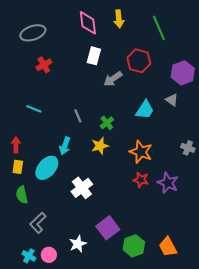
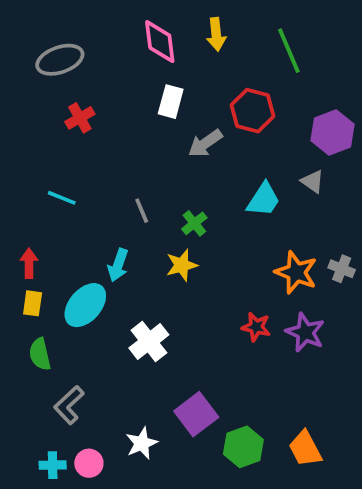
orange star: (141, 152) -> (296, 272), moved
cyan cross: (29, 256) -> (53, 465), turned -32

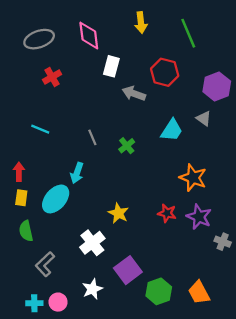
pink diamond: (160, 42) -> (89, 36), moved
gray arrow: (205, 143) -> (134, 94), turned 55
yellow star: (182, 265) -> (118, 213), moved, turned -30
gray cross: (342, 269) -> (223, 242), moved
white cross: (149, 341) -> (92, 243), moved

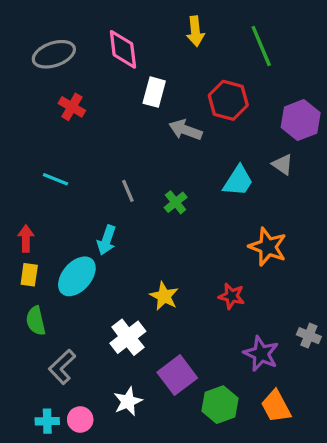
red cross: (52, 77) -> (72, 107), turned -30
purple star: (199, 217) -> (261, 354), moved

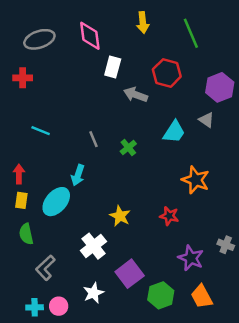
red cross: (72, 107) -> (23, 78), moved, turned -30

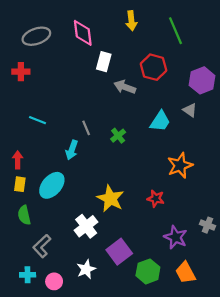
cyan arrow: (78, 175) -> (72, 150), moved
orange star: (196, 180) -> (180, 165), turned 30
yellow star: (120, 216) -> (110, 199), size x1.4
cyan cross: (35, 307) -> (28, 275), moved

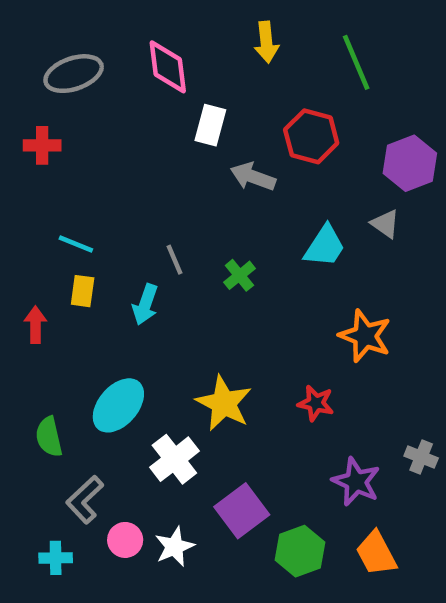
orange star: (180, 165) -> (365, 336), turned -30
yellow rectangle: (20, 184) -> (83, 291), moved
cyan ellipse: (52, 185) -> (118, 405), moved
pink circle: (54, 281) -> (125, 540), moved

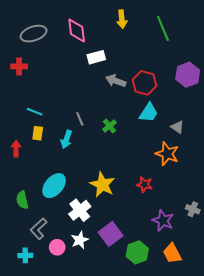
white rectangle: (210, 125) -> (96, 57), turned 60
red hexagon: (311, 136) -> (144, 83), moved
gray triangle: (385, 224) -> (177, 127), moved
white star: (174, 547) -> (80, 240), moved

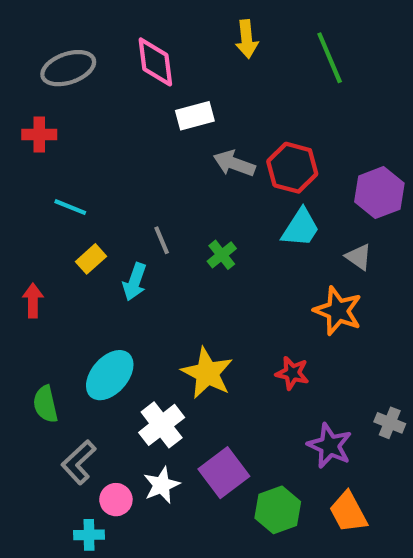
purple hexagon: (188, 75) -> (379, 193), moved
cyan line: (35, 112) -> (70, 207), moved
yellow rectangle: (38, 133) -> (91, 259), moved, turned 40
cyan cross: (25, 255) -> (89, 535), moved

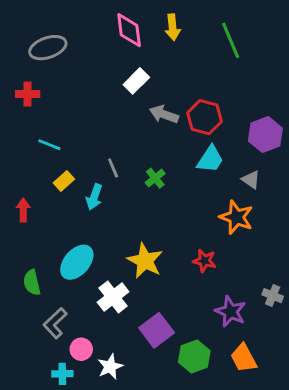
pink diamond: (155, 62) -> (129, 30), moved
white rectangle: (195, 116) -> (136, 81), turned -30
white star: (162, 485) -> (110, 367), moved

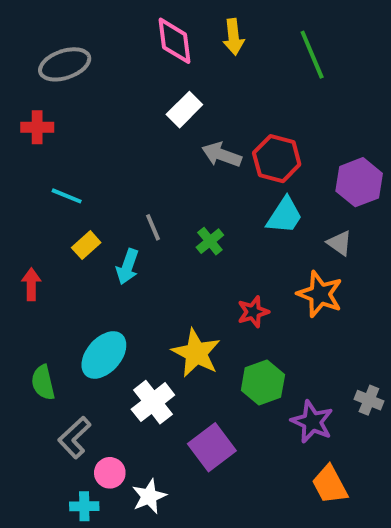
red star: (204, 261) -> (253, 312), moved, turned -30
green hexagon: (194, 356) -> (263, 382), moved

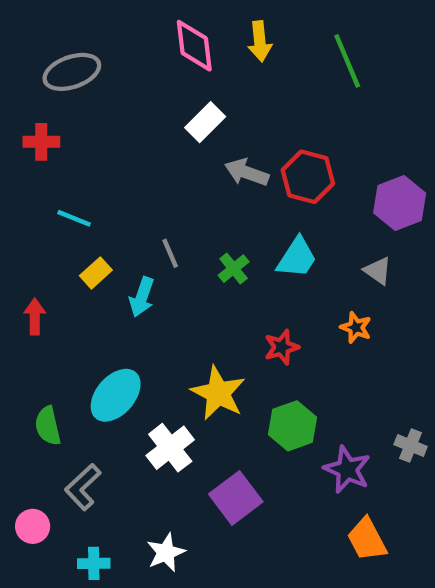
cyan trapezoid: (285, 216) -> (297, 258), moved
orange star: (320, 294) -> (356, 328), size x0.6
pink circle: (110, 473) -> (33, 526), moved

